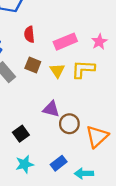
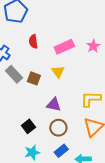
brown square: (33, 65) -> (34, 78), moved
yellow L-shape: (83, 69) -> (91, 99), moved
brown circle: (69, 124) -> (58, 128), moved

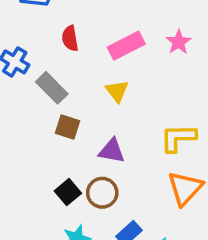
gray rectangle: (14, 74) -> (52, 88), moved
brown square: (34, 78) -> (68, 127), moved
brown circle: (58, 128) -> (102, 193), moved

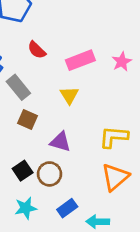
red semicircle: (70, 38) -> (37, 50), turned -42

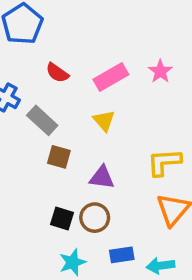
black square: (23, 171) -> (62, 218), turned -30
blue rectangle: (67, 208) -> (122, 255), turned 36

